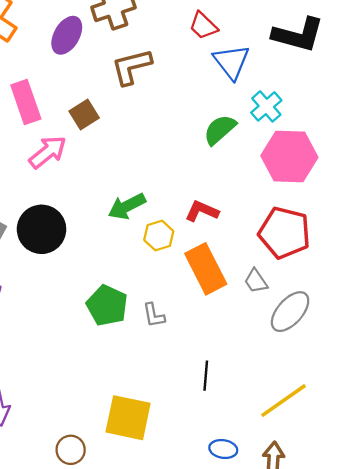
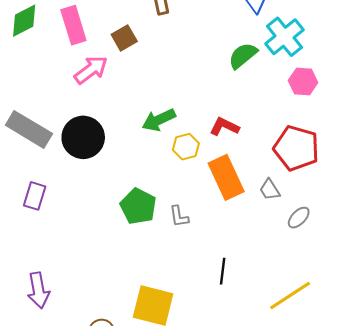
cyan cross: (266, 106) -> (284, 37), size x1.4
pink hexagon: (289, 157) -> (303, 81), size x0.6
gray ellipse: (290, 312) -> (299, 218), size x0.6

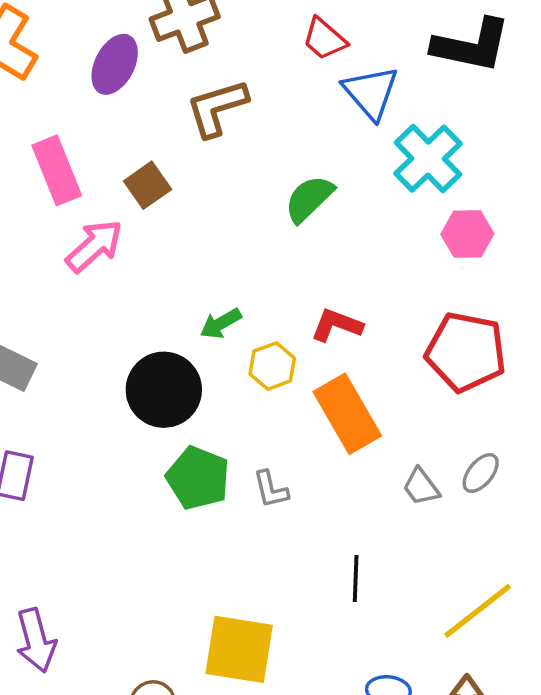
green semicircle: (243, 56) -> (309, 199), moved
green arrow: (159, 120) -> (221, 323), size x0.7
black circle: (83, 137) -> (164, 390), moved
gray trapezoid: (270, 190) -> (421, 487), moved

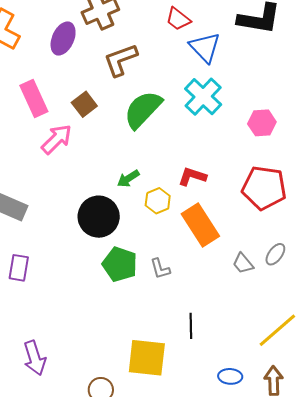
cyan cross: (428, 159) -> (203, 97), moved
green semicircle: (309, 199) -> (143, 109), moved, size x1.4
black line: (356, 579) -> (191, 326), moved

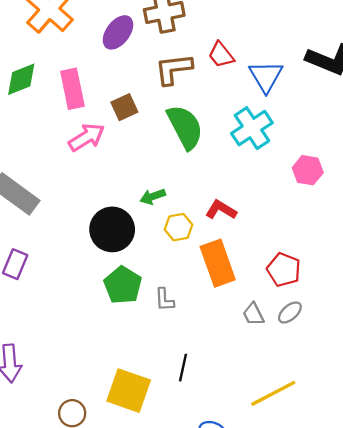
red trapezoid: (178, 19) -> (221, 55), moved
green semicircle: (143, 109) -> (185, 127), turned 96
red pentagon: (264, 188) -> (284, 270), moved, size x0.7

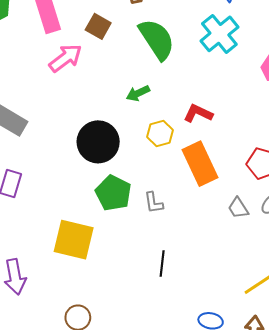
brown square: (124, 107) -> (98, 26), turned -30
green arrow: (153, 197) -> (138, 93), moved
black line: (183, 368) -> (162, 264), moved
yellow square: (129, 391) -> (74, 240), moved

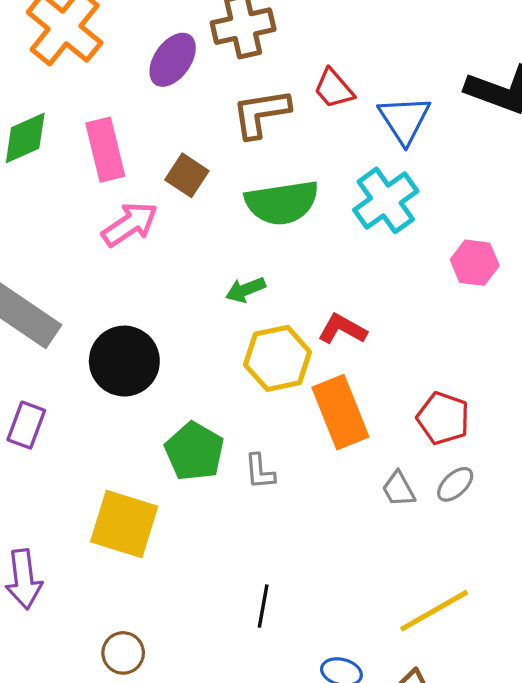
green semicircle: (157, 39) -> (282, 203), turned 111
yellow hexagon: (160, 134) -> (278, 358), size x1.5
black circle: (98, 142) -> (124, 361), moved
black line: (162, 264) -> (263, 606), moved

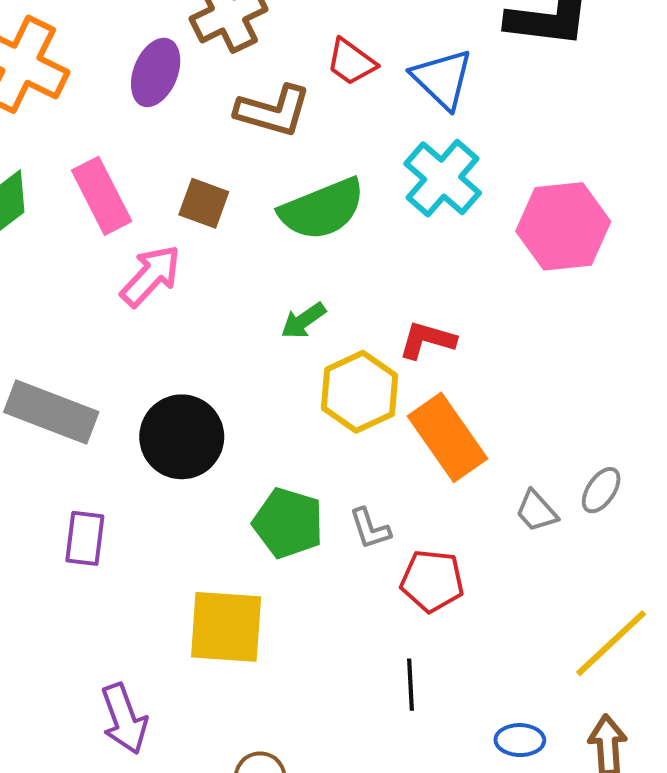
brown L-shape: (261, 113) -> (273, 111), turned -142
pink hexagon: (475, 263) -> (563, 226), size x1.6
red pentagon: (443, 418) -> (432, 581), moved

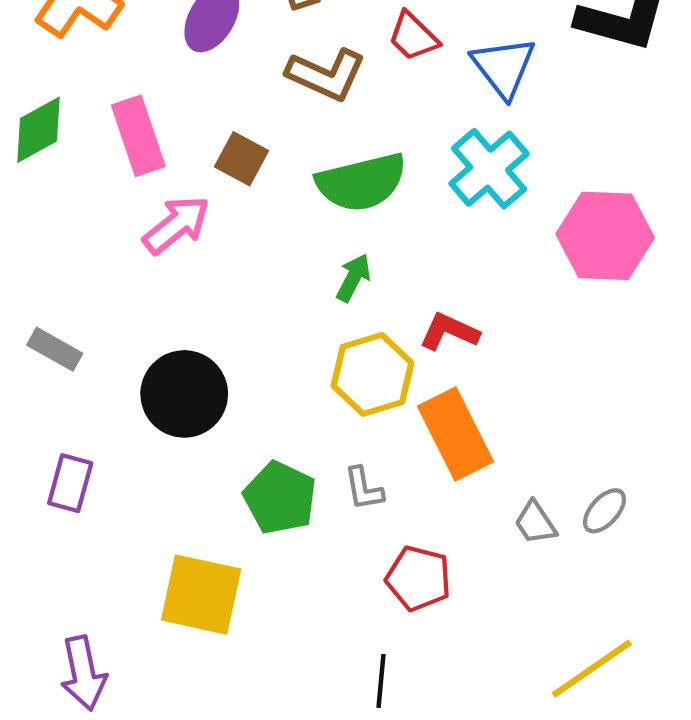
green arrow: (303, 321) -> (353, 278), moved, turned 144
gray rectangle: (51, 412) -> (55, 349), size x0.6
gray L-shape: (370, 529) -> (364, 489), moved

